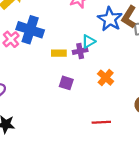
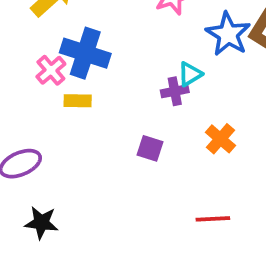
yellow rectangle: (59, 53) -> (78, 101), moved

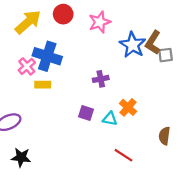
cyan triangle: (190, 74) -> (110, 119), moved, turned 42
red line: (213, 219) -> (123, 155), turned 36

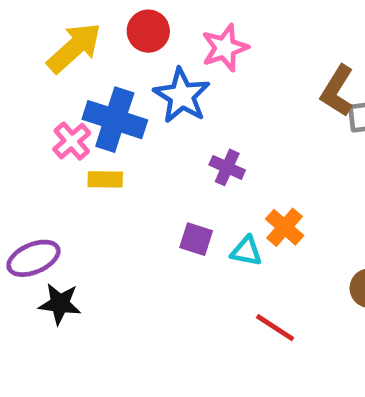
blue star: (133, 45) -> (182, 96), moved
purple cross: (101, 79) -> (227, 167), turned 35
black star: (21, 157) -> (60, 304), moved

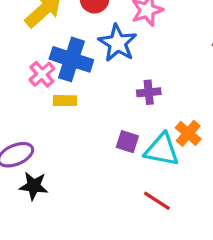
purple cross: (227, 167) -> (149, 92), turned -30
cyan triangle: (246, 251) -> (162, 150), size x1.6
red line: (275, 328) -> (157, 201), moved

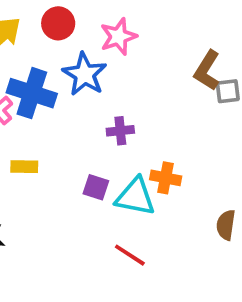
yellow rectangle: (65, 101) -> (24, 167), moved
orange cross: (188, 133) -> (166, 178), turned -30

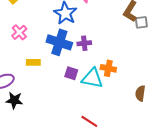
blue cross: (32, 93) -> (59, 42), moved
red line: (130, 255) -> (89, 121), moved

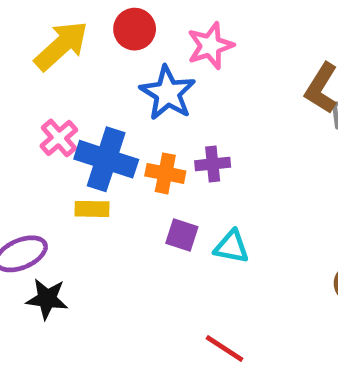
blue cross: (59, 42) -> (106, 159), moved
orange cross: (108, 68) -> (165, 173), moved
cyan triangle: (92, 78) -> (232, 247), size x0.7

